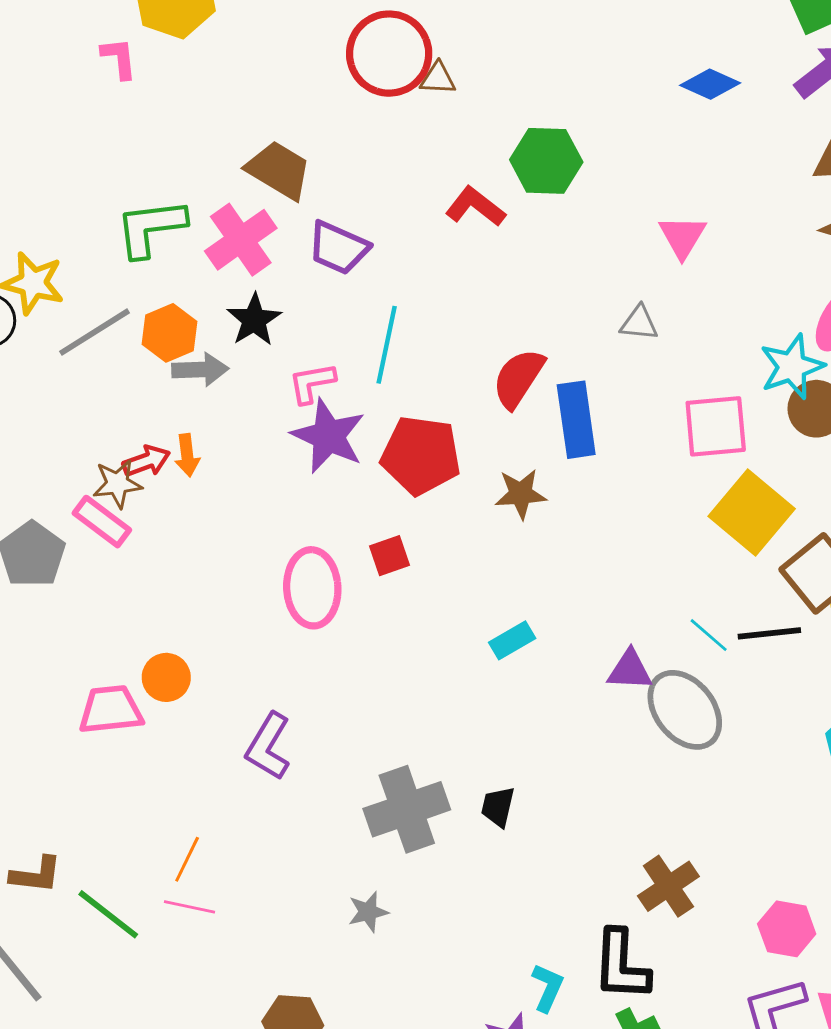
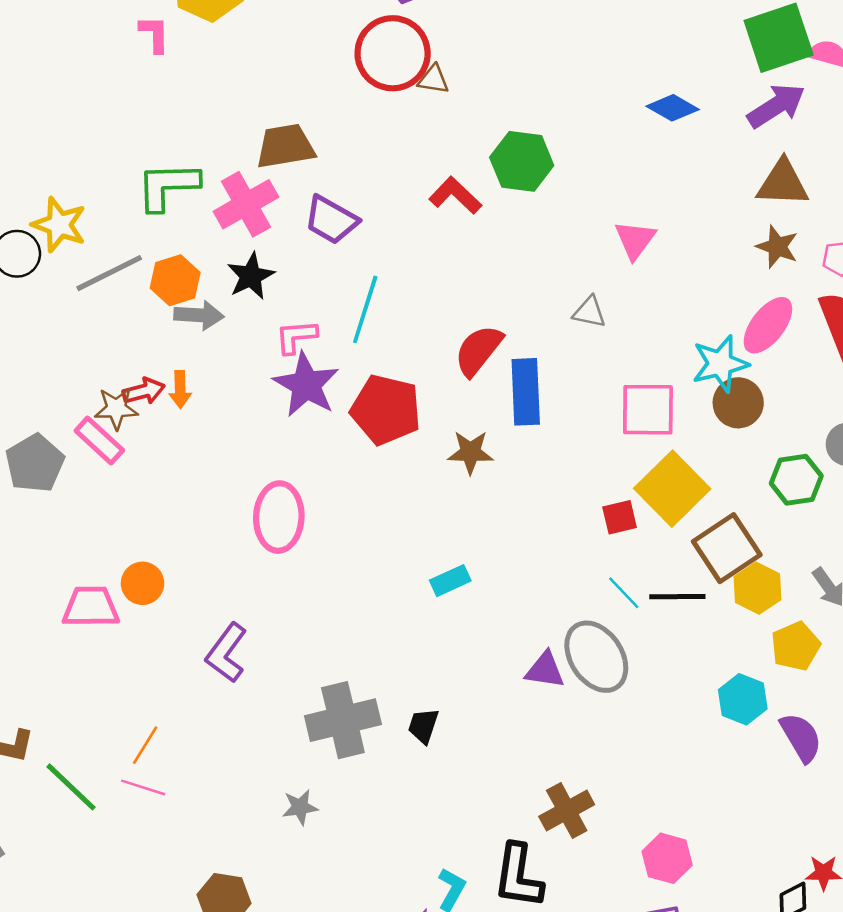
brown trapezoid: (279, 170) -> (285, 146), turned -46
red square: (389, 556) -> (620, 517), moved
purple triangle: (630, 670) -> (545, 670), moved

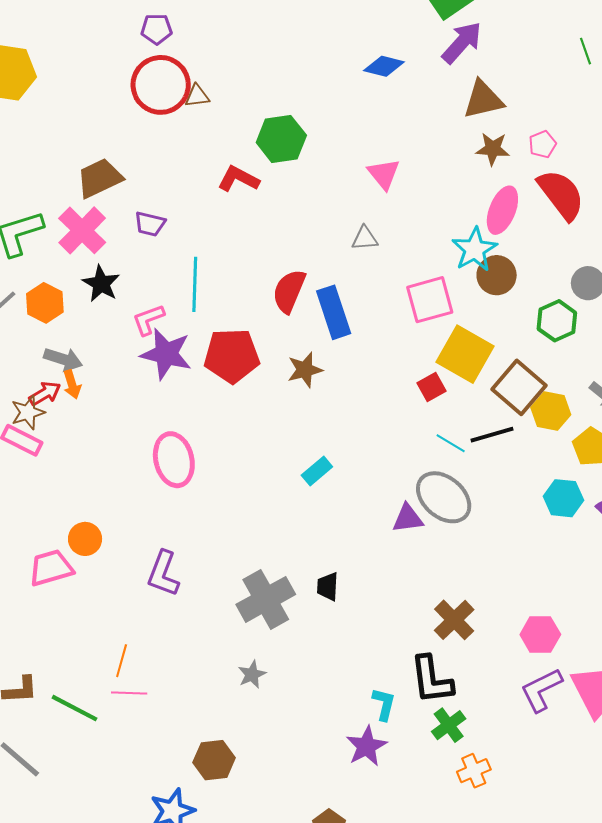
purple trapezoid: (331, 220) -> (150, 224), size x0.7
gray arrow: (199, 315) -> (63, 359), moved, turned 30

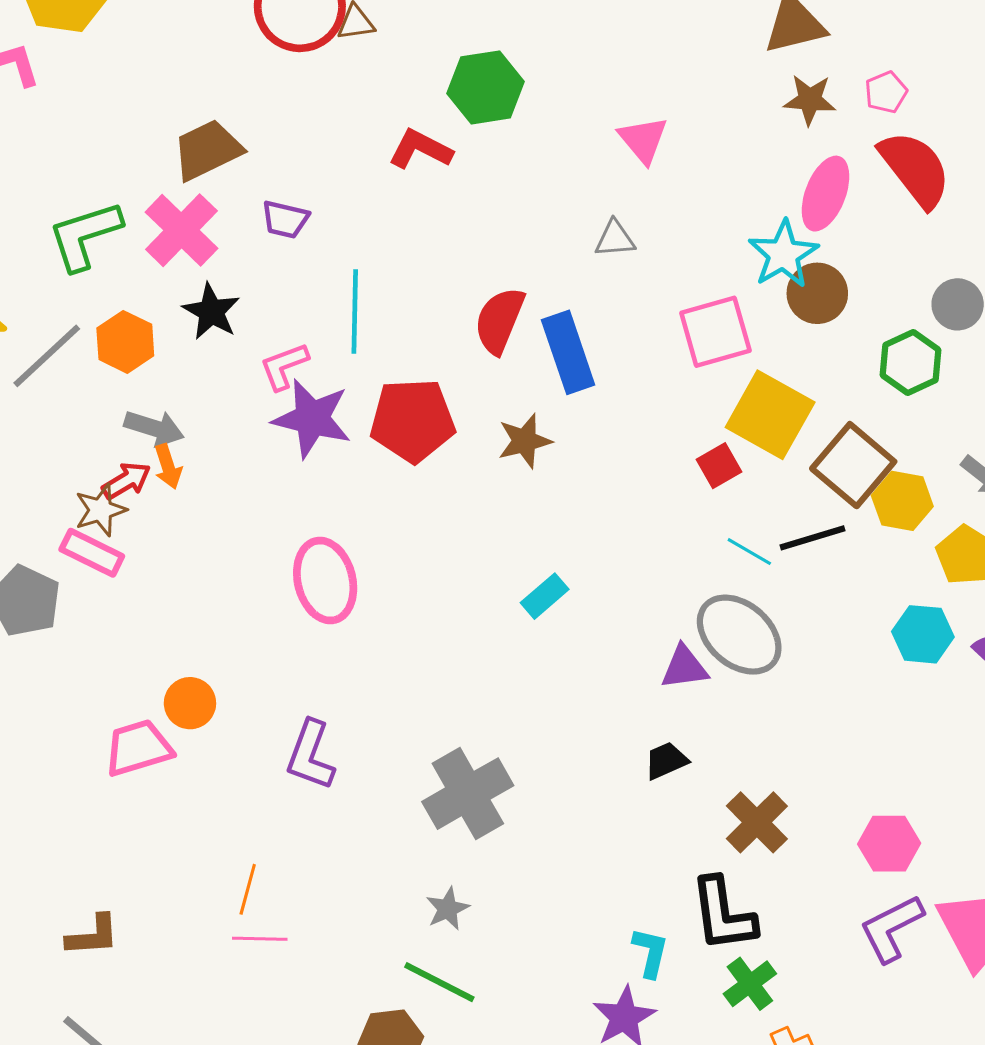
black trapezoid: (328, 587) -> (666, 761), moved, turned 64
green line: (75, 708) -> (439, 982), moved

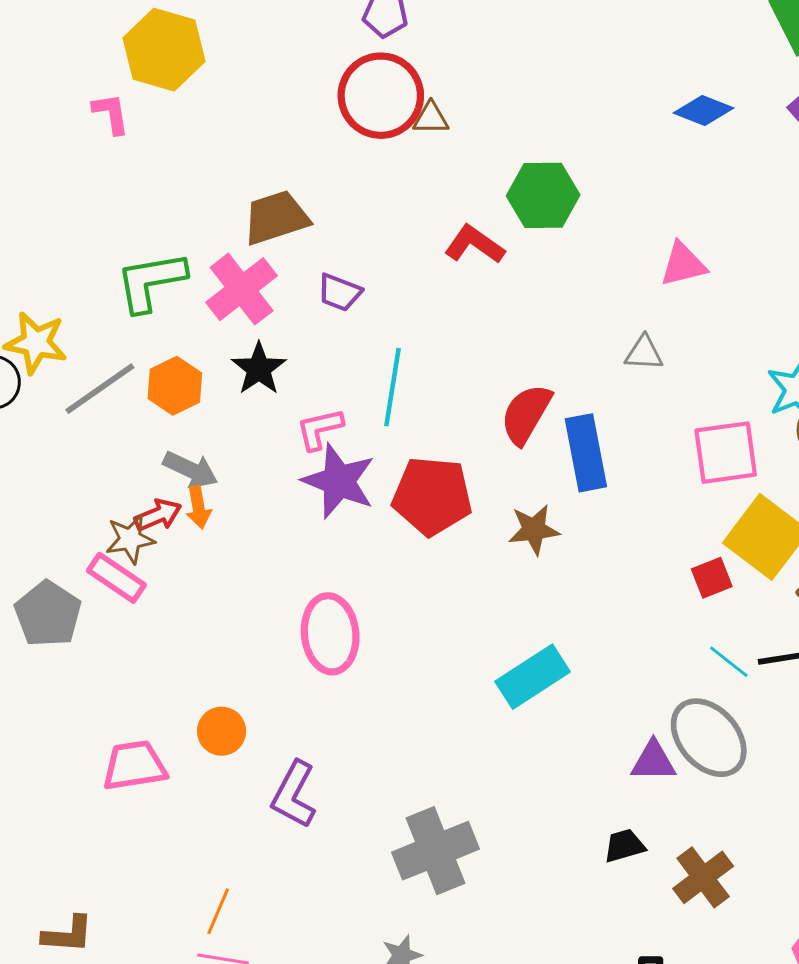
pink triangle: (643, 140) -> (683, 264), turned 48
cyan rectangle: (545, 596) -> (533, 677), size x1.6
orange circle: (190, 703) -> (222, 731), moved
brown cross: (757, 822) -> (703, 877), moved

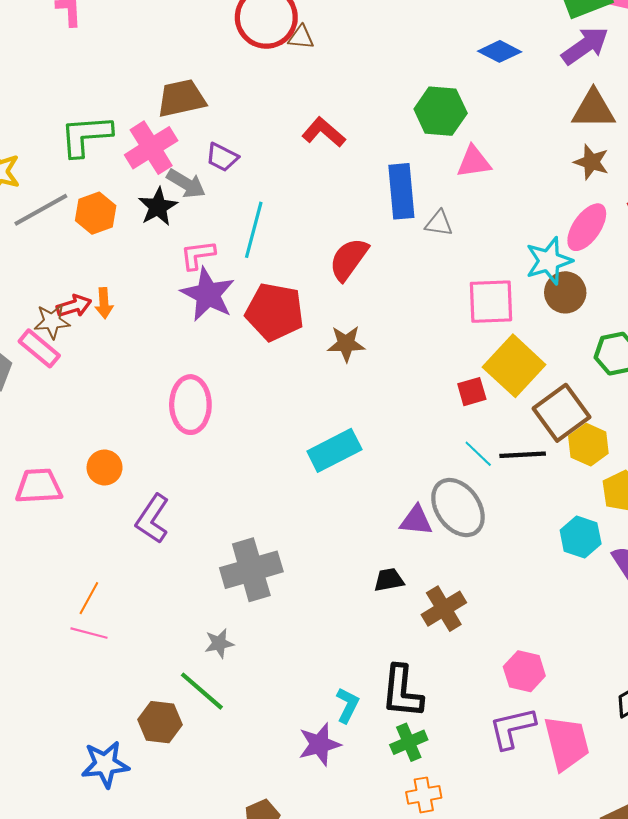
green hexagon: (543, 195) -> (441, 111), moved
blue rectangle: (586, 453) -> (401, 191), moved
gray arrow: (191, 470) -> (186, 184), moved

